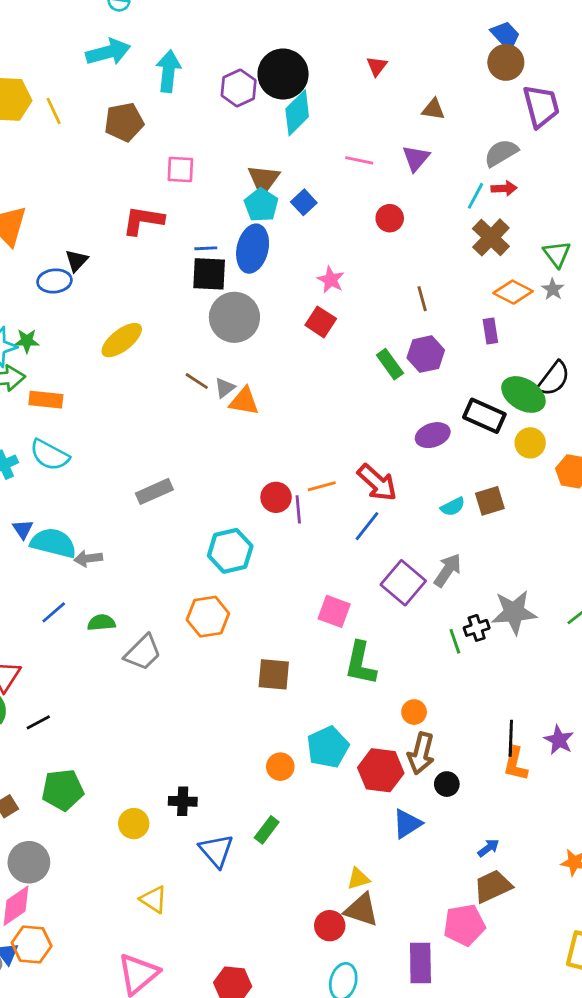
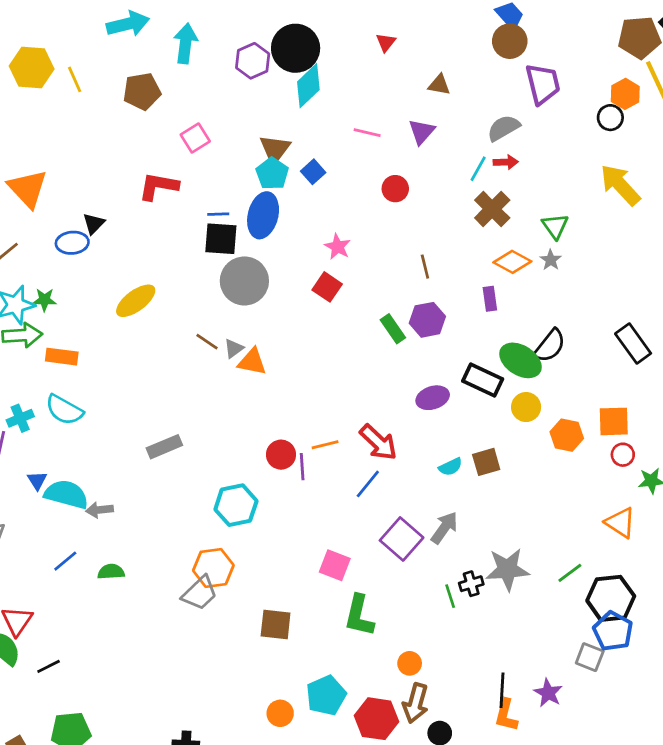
pink square: (180, 169) -> (195, 138), turned -36
gray trapezoid: (143, 653) -> (200, 593), moved

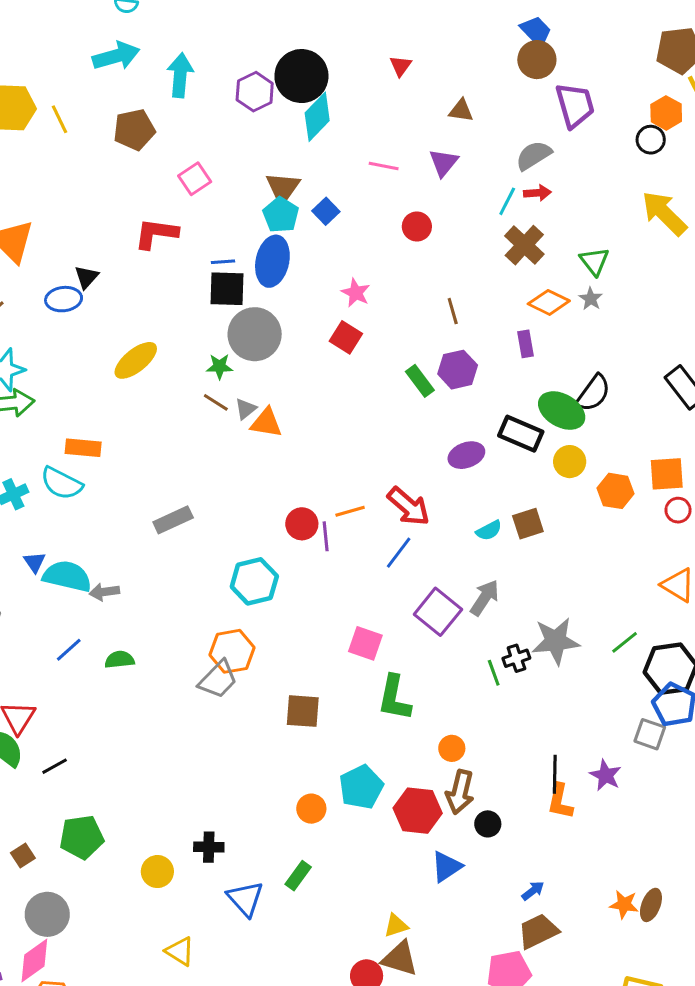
green star: (45, 300) -> (219, 366), moved
orange rectangle: (62, 357) -> (83, 448), moved

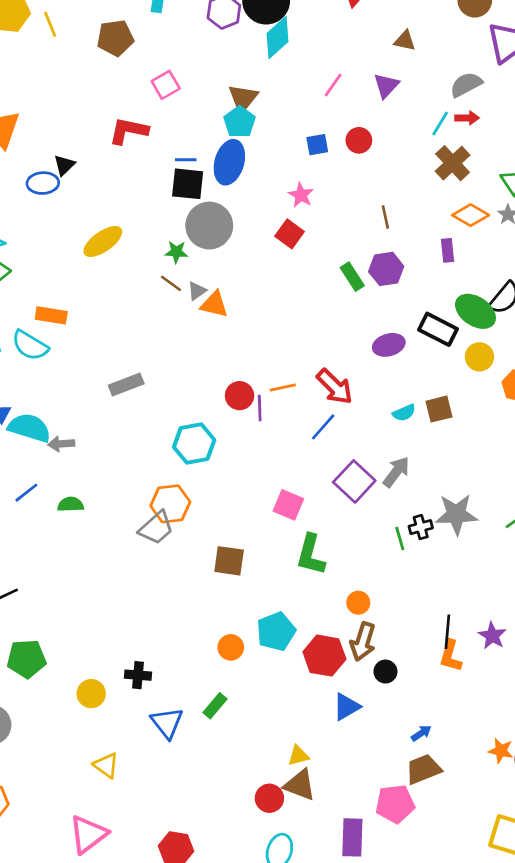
pink line: (384, 166) -> (333, 85), turned -70
blue square: (326, 211) -> (317, 145), moved, turned 30

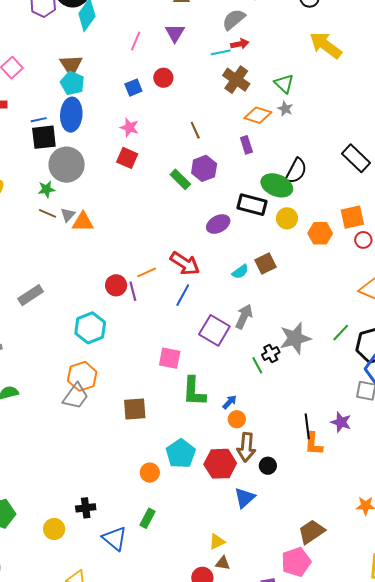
cyan line: (440, 123) -> (221, 52), turned 60
blue arrow: (421, 733) -> (230, 402), moved
brown triangle: (300, 785) -> (223, 563), size x0.6

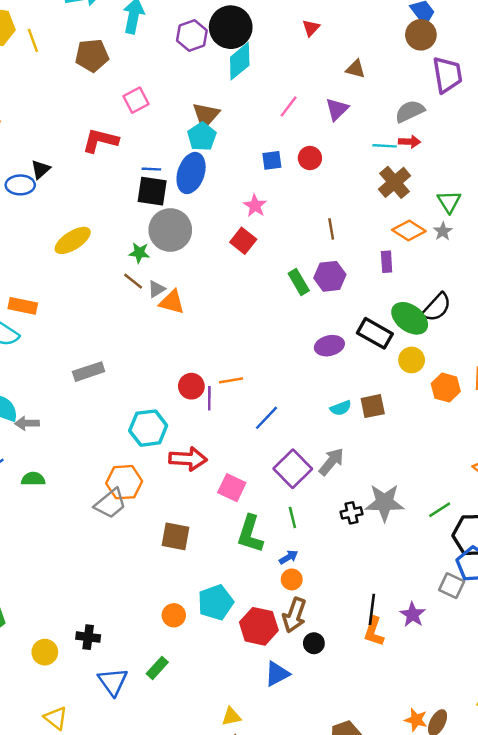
red arrow: (185, 264) -> (188, 459), moved, turned -44
green line: (257, 365) -> (292, 517), moved

